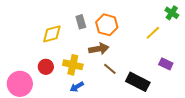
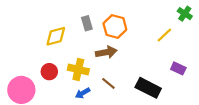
brown line: (110, 69) -> (108, 83), moved

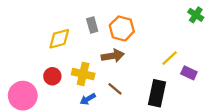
yellow line: (164, 35) -> (170, 58), moved
black rectangle: (148, 88) -> (157, 93), turned 75

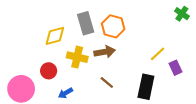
gray rectangle: (92, 25) -> (86, 23), size x1.5
purple rectangle: (189, 73) -> (176, 68), turned 40
yellow cross: (83, 74) -> (77, 57), moved
blue arrow: (88, 99) -> (66, 93), moved

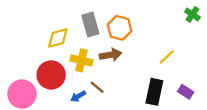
purple rectangle: (176, 68) -> (186, 92), moved, turned -32
red circle: (49, 71) -> (51, 75), size x1.6
brown line: (107, 82) -> (97, 87), moved
blue arrow: (66, 93) -> (78, 96), moved

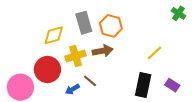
yellow cross: (81, 60) -> (76, 56), turned -30

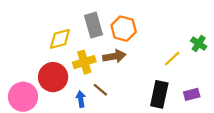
green cross: (178, 13) -> (199, 44), moved
purple rectangle: (172, 85) -> (192, 94), turned -48
blue arrow: (72, 89) -> (81, 99), turned 112

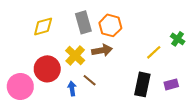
yellow diamond: (60, 39) -> (43, 26), moved
yellow cross: (84, 62) -> (75, 55), turned -30

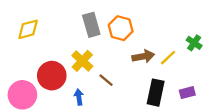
yellow diamond: (43, 26) -> (28, 29), moved
brown arrow: (102, 50) -> (143, 56), moved
brown line: (90, 80) -> (106, 80), moved

